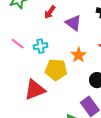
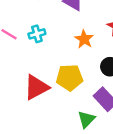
yellow pentagon: (56, 70) -> (69, 77), moved

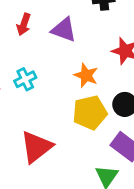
yellow pentagon: (69, 77) -> (90, 113), moved

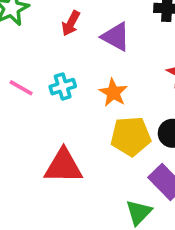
orange star: (86, 75) -> (113, 93), moved
red triangle: (36, 147) -> (63, 166), turned 30

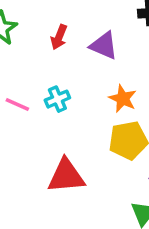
orange star: (113, 93) -> (123, 99), moved

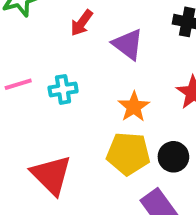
pink line: (17, 104) -> (18, 84), turned -55
red triangle: (66, 176) -> (51, 175), turned 36

